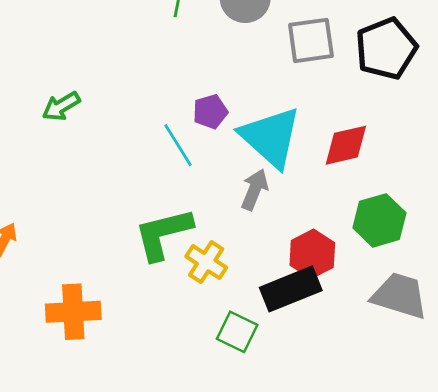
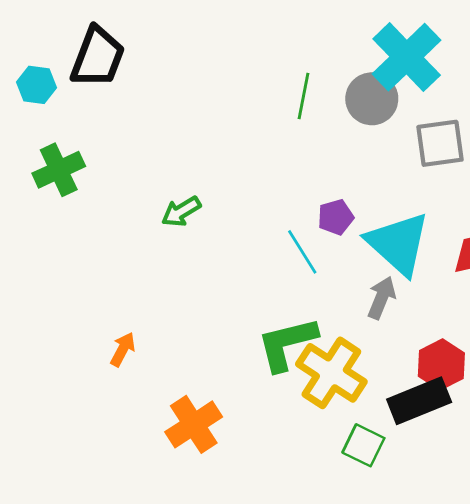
yellow cross: (206, 262) -> (331, 373), size x1.6
orange cross: (73, 312) -> (194, 424), turned -30

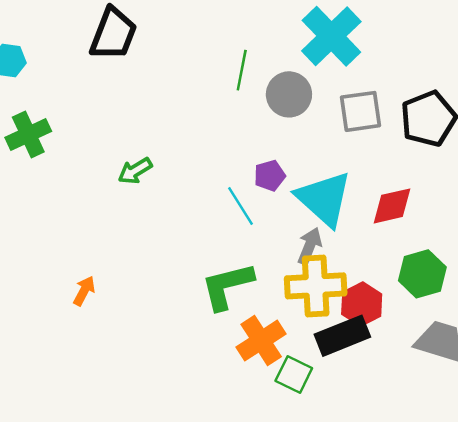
black trapezoid: (98, 57) -> (113, 34), moved
gray circle: (372, 99) -> (289, 94), moved
yellow cross: (331, 373) -> (316, 286), moved, turned -36
orange cross: (194, 424) -> (261, 341), moved

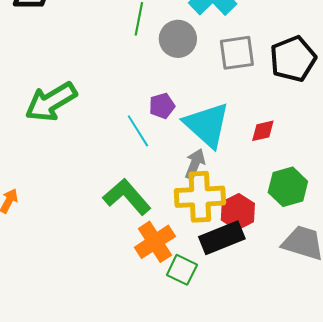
green arrow: (135, 171) -> (51, 102), size x1.8
red diamond: (392, 206) -> (263, 131), size x0.7
green L-shape: (227, 286) -> (127, 197), turned 63

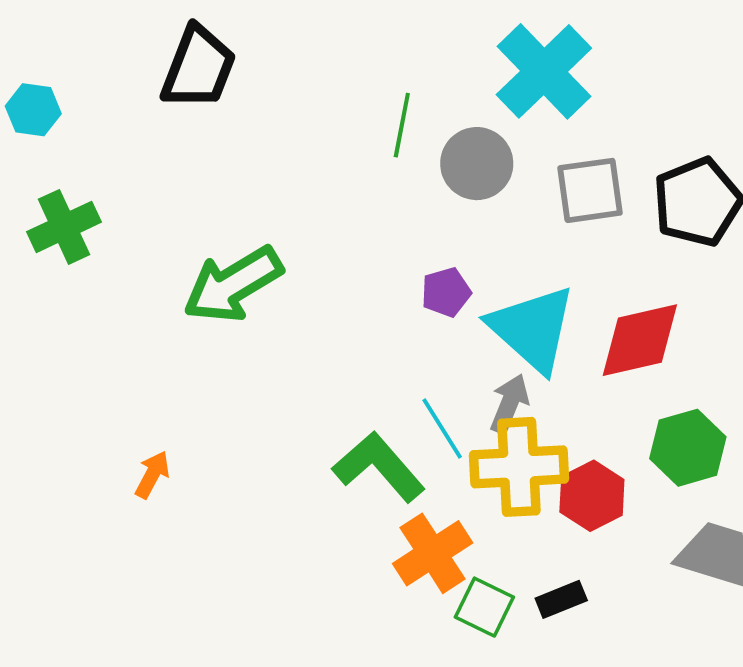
cyan line: (138, 131) -> (442, 428), moved
red diamond: (263, 131) -> (640, 340), size x1.8
black rectangle: (222, 238) -> (561, 599), moved, size x0.6

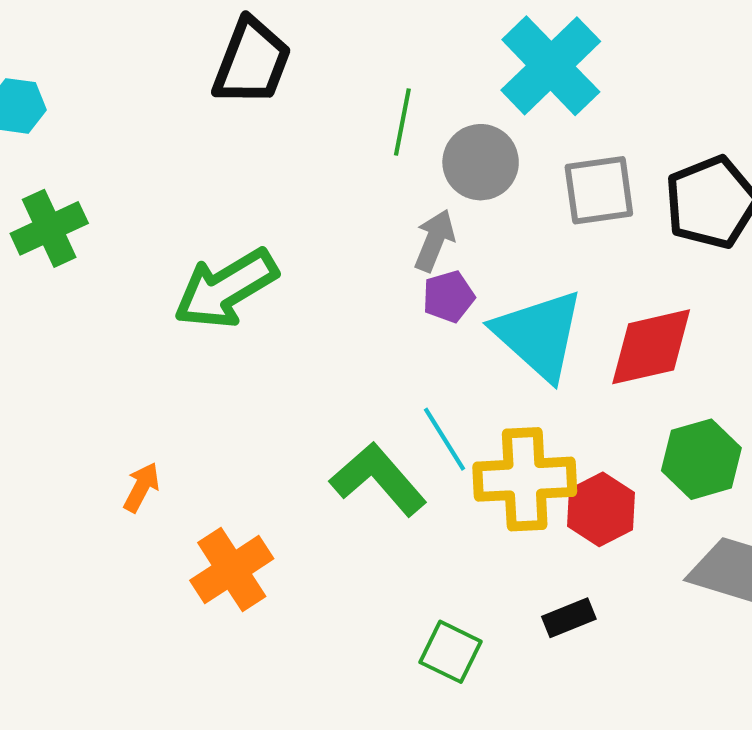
black trapezoid: (198, 68) -> (252, 62), moved
gray arrow: (509, 404) -> (434, 240), moved
orange cross: (433, 553) -> (232, 570), moved
green square: (484, 607) -> (450, 652), moved

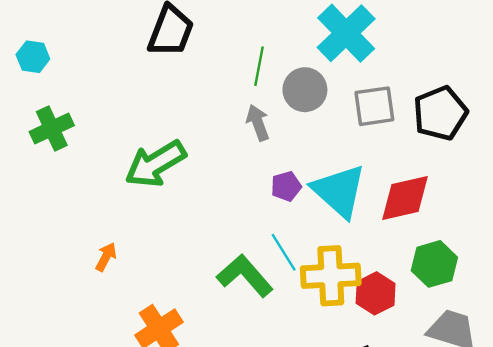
gray arrow: (434, 240) -> (258, 123), moved, turned -42
purple pentagon: (448, 297) -> (286, 186), moved
orange arrow: (141, 487) -> (106, 257), moved

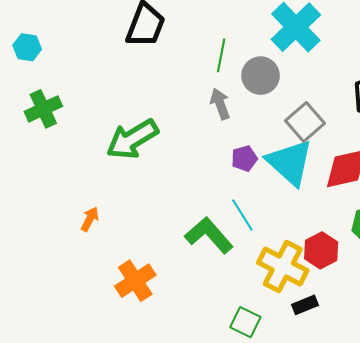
gray square: (374, 106) -> (305, 122), moved, turned -33
yellow cross: (331, 276) -> (283, 267), moved, turned 30

